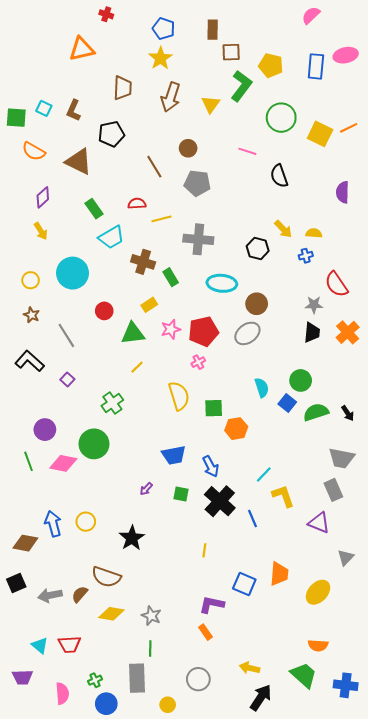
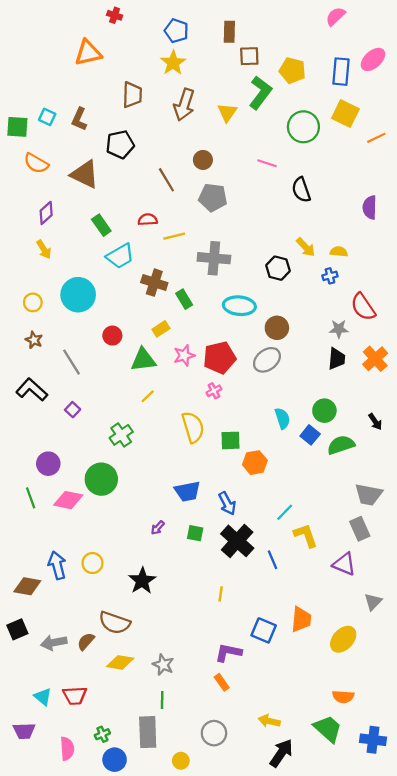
pink ellipse: (346, 55) -> (373, 59), turned -30
yellow square: (320, 134) -> (345, 114), moved
black arrow: (348, 413) -> (375, 422), moved

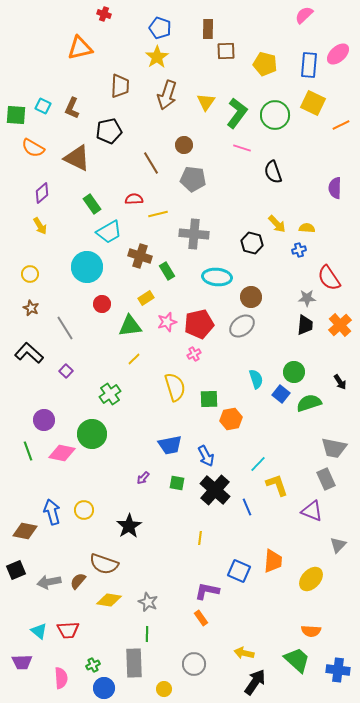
green L-shape: (260, 93) -> (237, 113), moved
cyan circle: (78, 295) -> (87, 267), moved

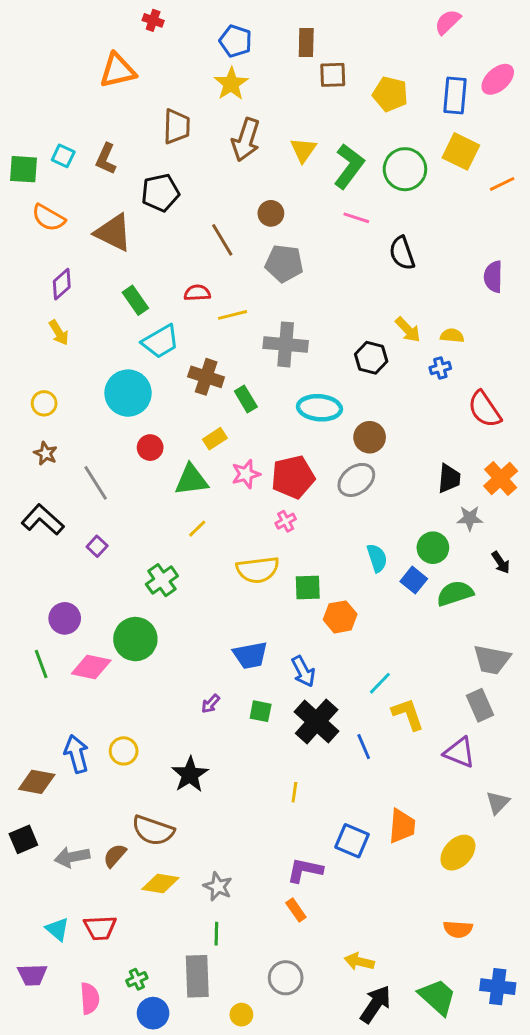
gray star: (307, 298) -> (470, 518), moved
yellow semicircle: (175, 387) -> (258, 570), turned 100
green trapezoid: (297, 660) -> (437, 997), moved

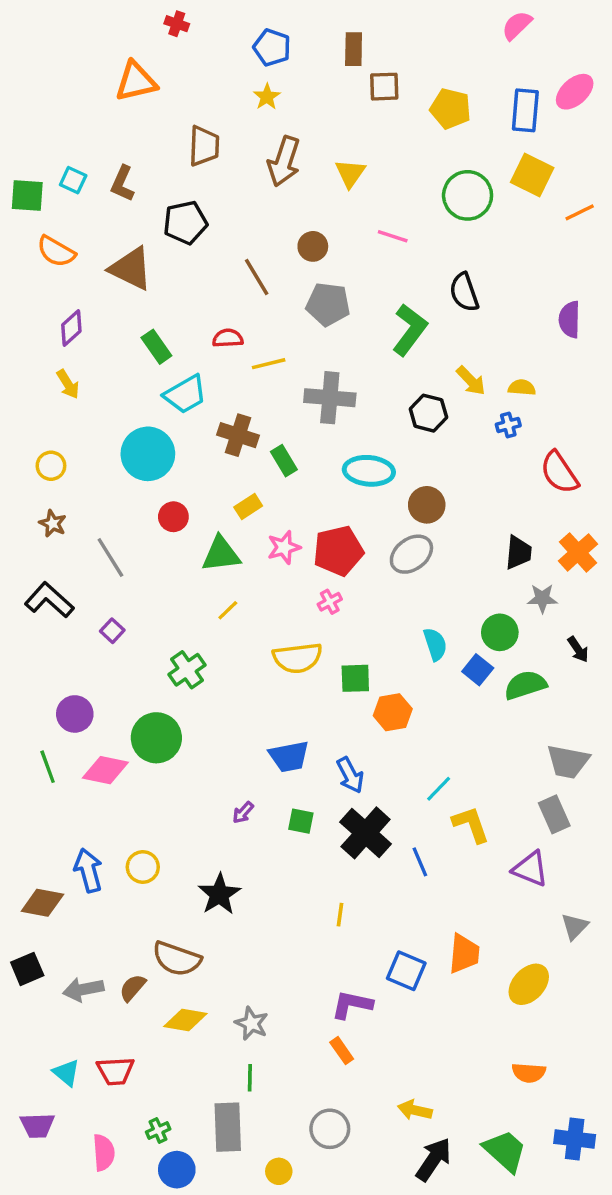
yellow star: (231, 84) -> (267, 97), size x0.7
green L-shape: (349, 166) -> (410, 330), moved
pink line: (356, 218) -> (393, 236), moved

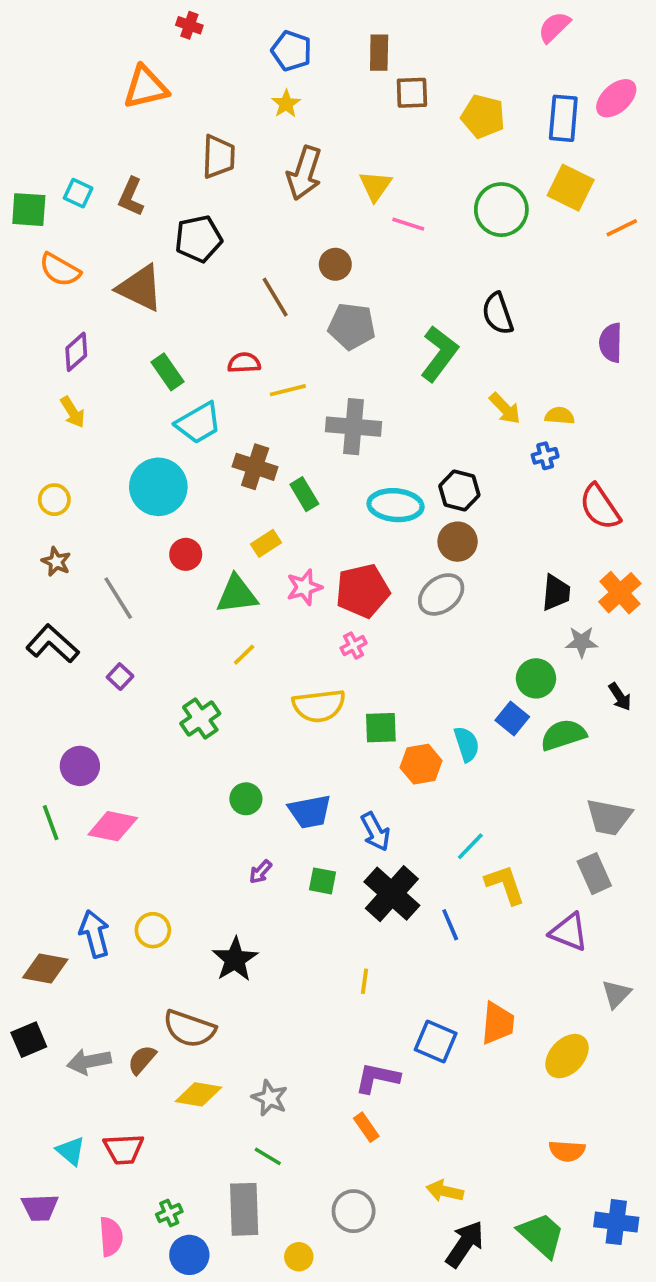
pink line: (393, 236) -> (408, 224), moved
black hexagon: (428, 413) -> (459, 490), moved
cyan semicircle: (435, 644) -> (467, 744), moved
green circle: (156, 738) -> (246, 799), moved, size x0.6
green line: (250, 1078) -> (268, 1156), turned -60

